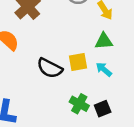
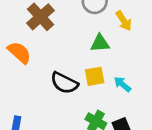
green triangle: (104, 41) -> (100, 43), moved

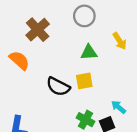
yellow arrow: (124, 21) -> (120, 41), moved
cyan arrow: (122, 84) -> (118, 107), moved

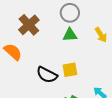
green triangle: (89, 52) -> (70, 35), moved

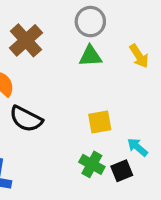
yellow square: (70, 70) -> (100, 122), moved
black semicircle: (47, 75) -> (26, 119), moved

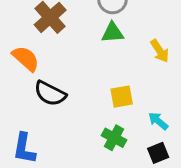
yellow arrow: (139, 56) -> (160, 51), moved
black square: (122, 171) -> (158, 153), moved

